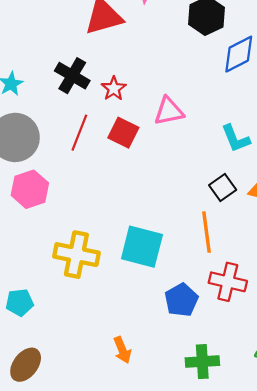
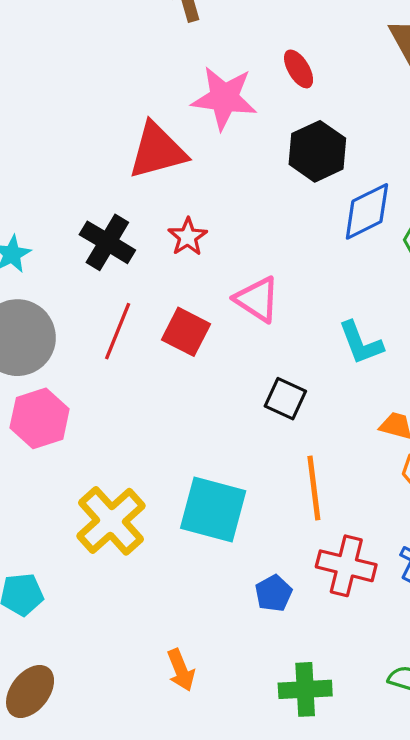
red star: (114, 88) -> (188, 237), moved
pink triangle: (169, 111) -> (257, 299), turned 44
black square: (223, 187) -> (285, 399), moved, turned -30
yellow cross: (76, 255) -> (111, 521), turned 36
blue pentagon: (181, 300) -> (274, 593), size x0.7

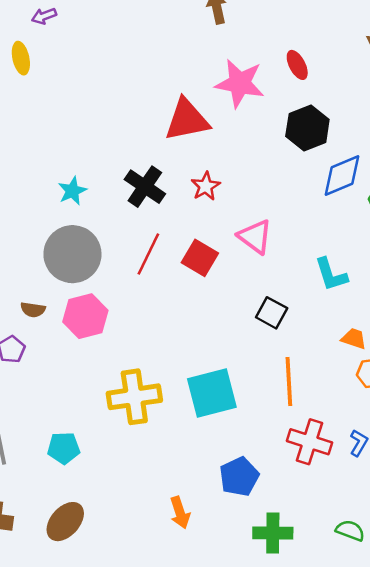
cyan square: (213, 509) -> (212, 393), turned -33
yellow cross: (111, 521) -> (134, 397), turned 30
blue pentagon: (274, 593) -> (239, 477), moved, size x1.4

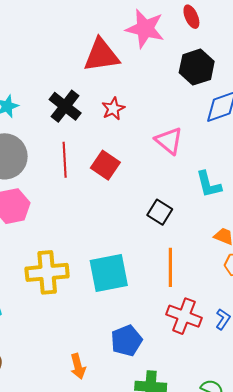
pink triangle: (255, 237) -> (169, 141), moved
red line: (148, 254) -> (65, 160), turned -32

